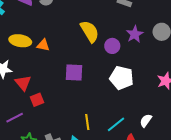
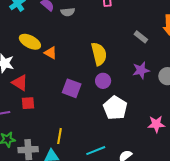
purple circle: (112, 46) -> (103, 81), moved
red triangle: (23, 83) -> (20, 83), turned -36
yellow line: (87, 122) -> (60, 136), moved

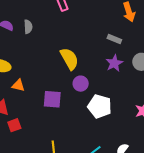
gray semicircle: (68, 12) -> (28, 27), turned -72
gray rectangle: (141, 37) -> (114, 39), moved
orange triangle: (51, 53) -> (18, 85), moved

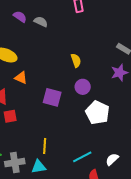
gray semicircle: (28, 27) -> (41, 22), turned -72
yellow semicircle: (69, 59) -> (76, 60), size x0.6

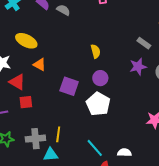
white pentagon: (97, 113) -> (98, 104), moved
cyan line: (82, 157) -> (95, 148), turned 72
white semicircle: (112, 159) -> (124, 153), turned 40
gray cross: (15, 163) -> (35, 139), moved

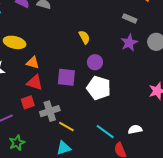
red triangle: (17, 82) -> (35, 83), moved
yellow line: (58, 134) -> (66, 127), turned -56
gray cross: (35, 139) -> (50, 111), moved

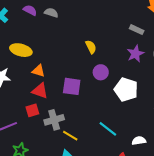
white pentagon: (99, 88) -> (126, 89), moved
cyan line: (105, 132) -> (108, 129), moved

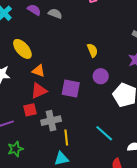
yellow ellipse: (21, 50) -> (22, 49), turned 30
red triangle: (40, 91) -> (39, 91), turned -48
yellow line: (70, 136) -> (66, 138), turned 49

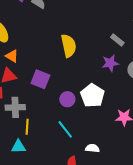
yellow semicircle: (92, 50) -> (69, 46), size x1.6
purple circle: (101, 76) -> (67, 99), moved

